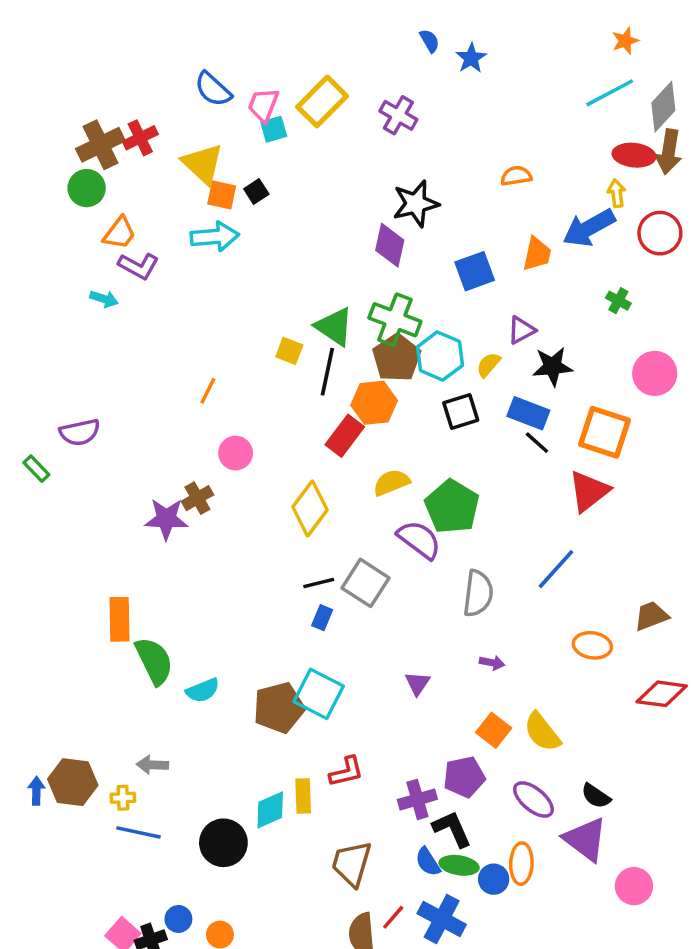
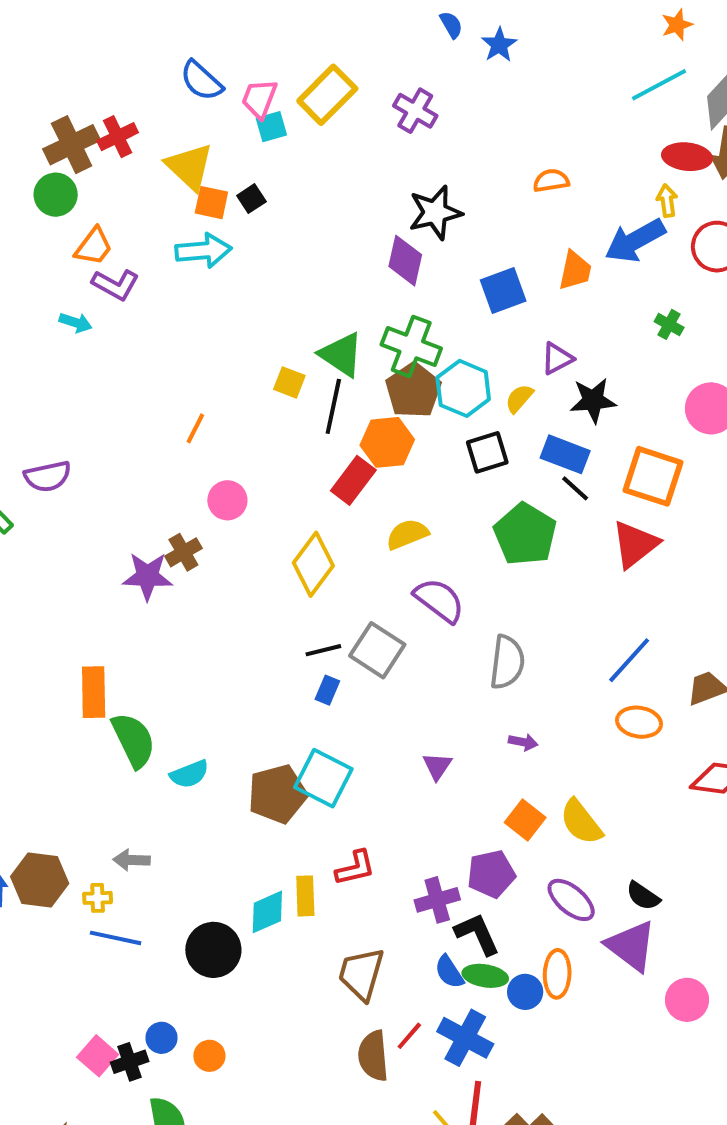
green pentagon: (452, 507) -> (525, 534), moved
blue line: (556, 569) -> (629, 660), moved

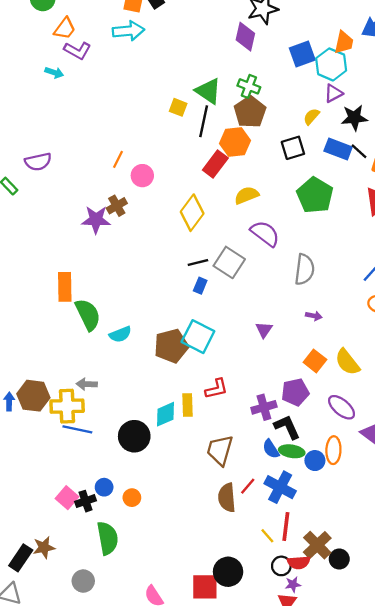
green cross: (411, 346) -> (249, 86), size x0.7
cyan hexagon: (463, 388) -> (331, 64), moved
orange line: (195, 428) -> (118, 159), moved
black line: (575, 488) -> (359, 151), moved
yellow cross: (98, 898) -> (67, 406), size x2.0

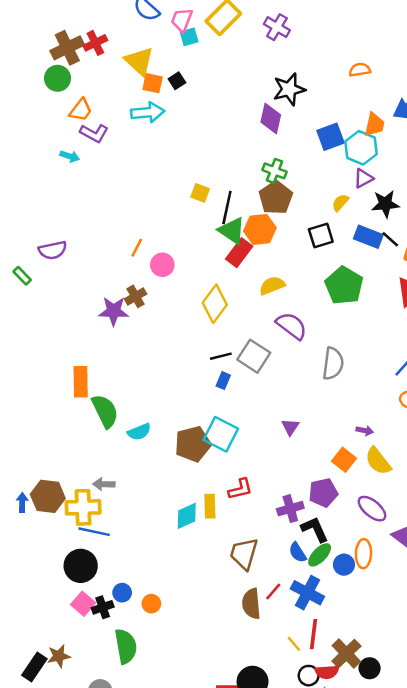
green triangle: (208, 91) -> (232, 231), moved
purple arrow: (314, 316) -> (365, 431), moved
black circle: (134, 436) -> (81, 566), moved
green ellipse: (292, 451) -> (320, 555), turned -55

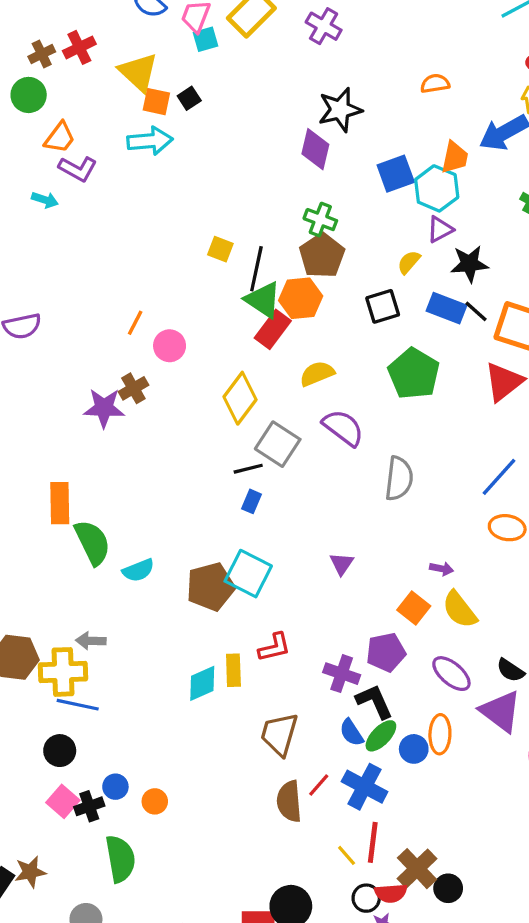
brown cross: (67, 48) -> (42, 54), size x0.6
gray square: (254, 356) -> (278, 444), moved
purple cross: (290, 509) -> (342, 674), turned 35
black circle: (81, 566) -> (60, 751), size x0.7

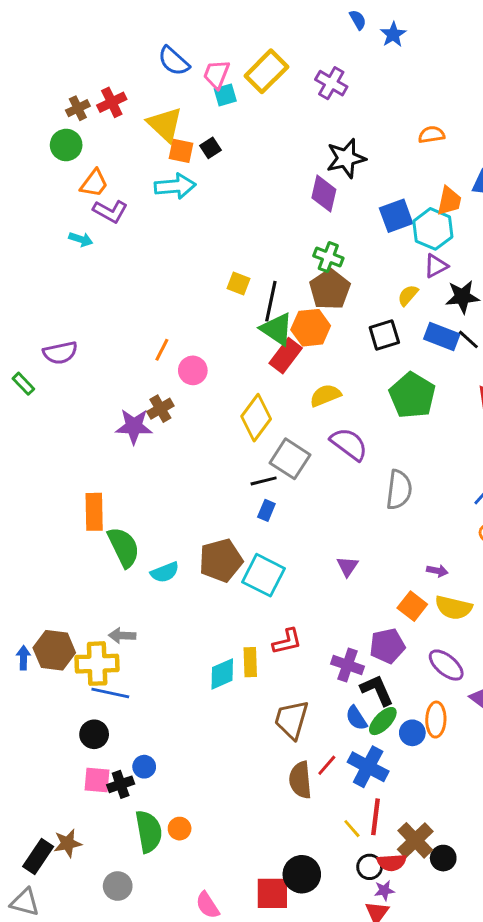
brown pentagon: (210, 587) -> (221, 560), moved
yellow semicircle: (460, 610) -> (454, 608), turned -39
pink square: (63, 801) -> (97, 780), turned -36
orange circle: (155, 801) -> (180, 829), moved

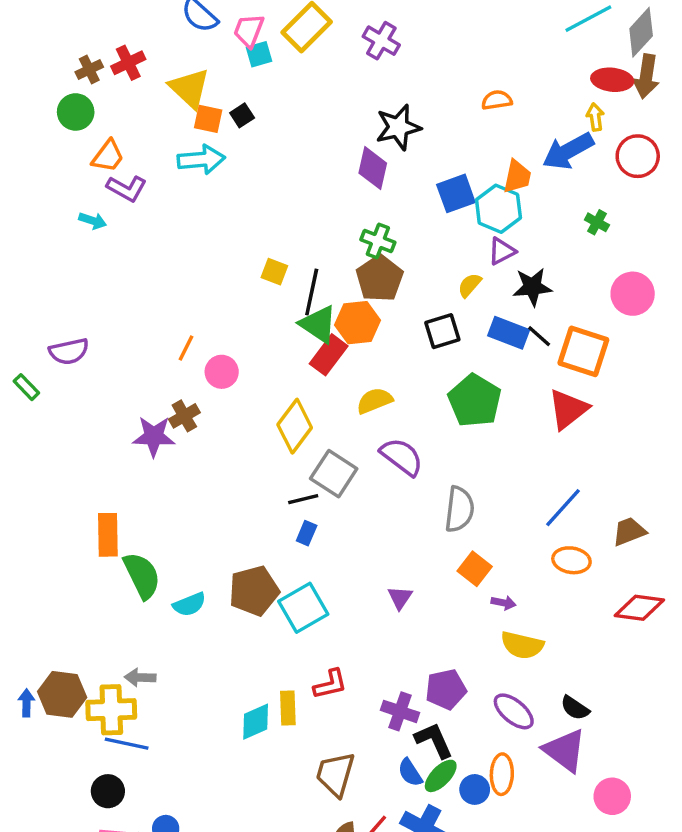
cyan square: (264, 575) -> (303, 608), turned 33
orange square: (412, 606) -> (475, 569), moved

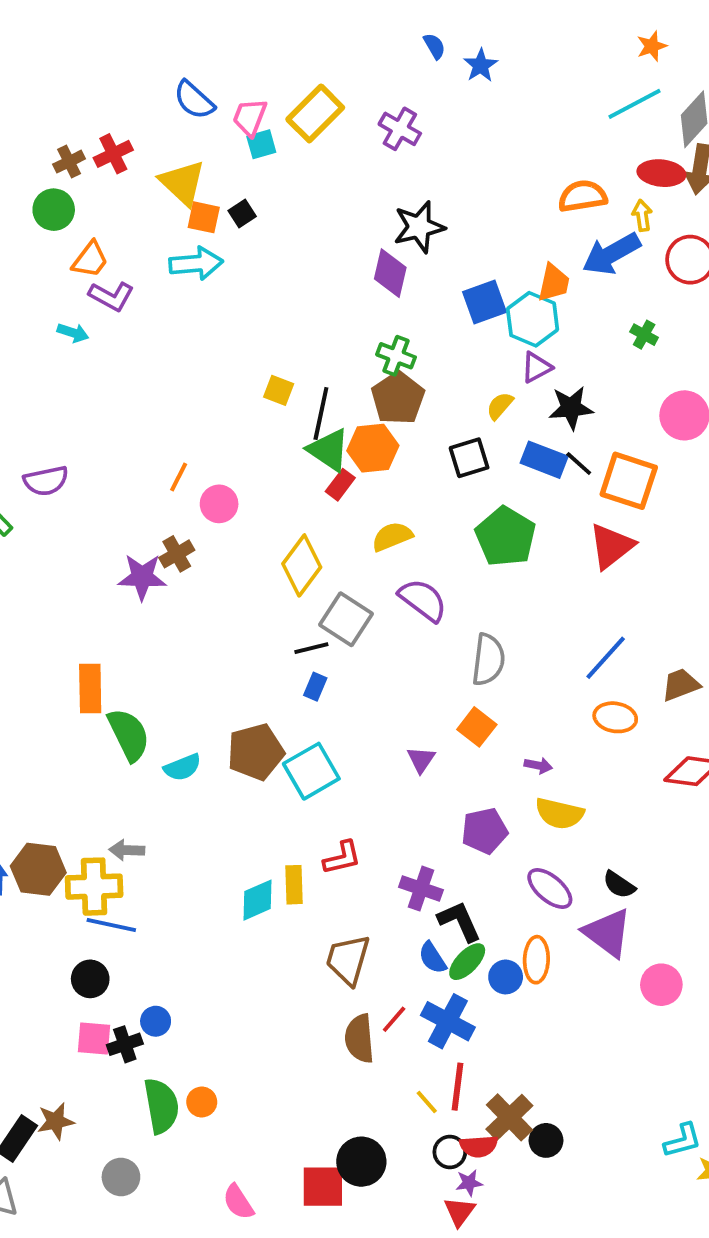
orange semicircle: (497, 100) -> (583, 196), moved, size x1.4
red rectangle: (329, 355) -> (340, 485), size x0.7
orange square: (475, 569) -> (477, 727), moved
purple pentagon: (446, 689) -> (484, 831), moved

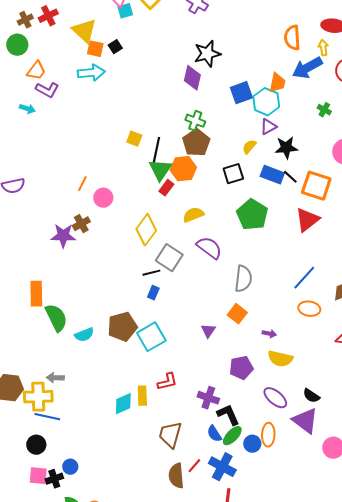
orange semicircle: (583, 196) -> (292, 38), turned -85
green triangle: (329, 450) -> (160, 170), turned 30

